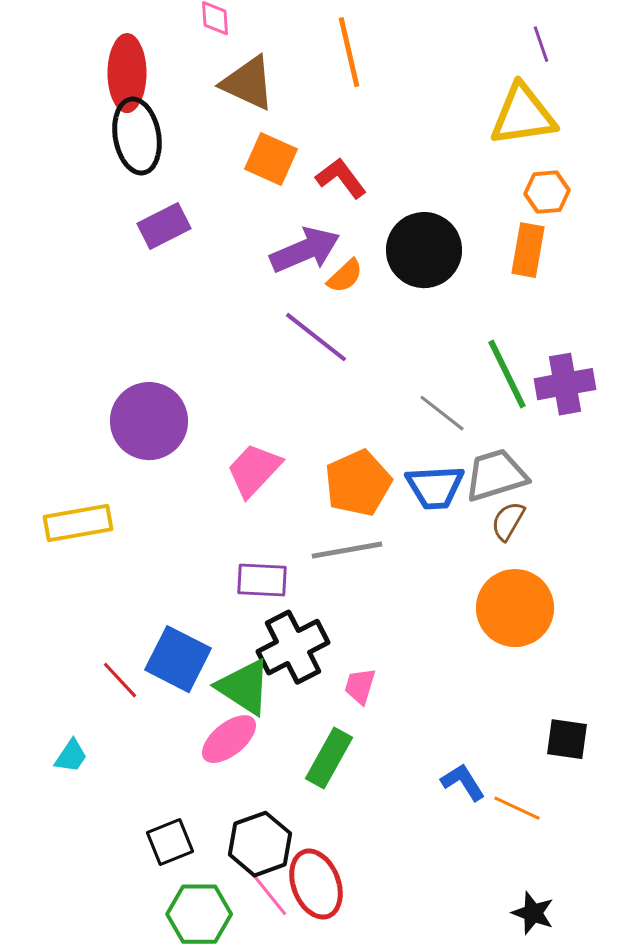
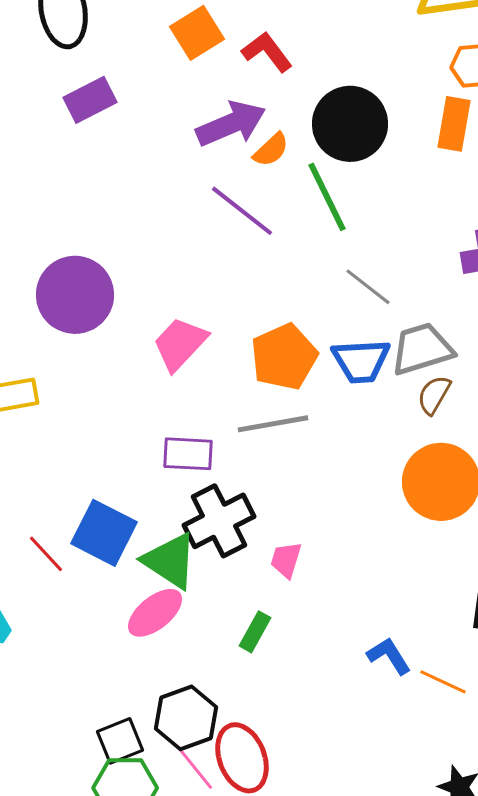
orange square: (271, 159) -> (197, 33), turned 34
green line: (507, 374) -> (327, 197), moved
green rectangle: (329, 758) -> (255, 632), size x0.7
black square: (170, 842) -> (120, 741), moved

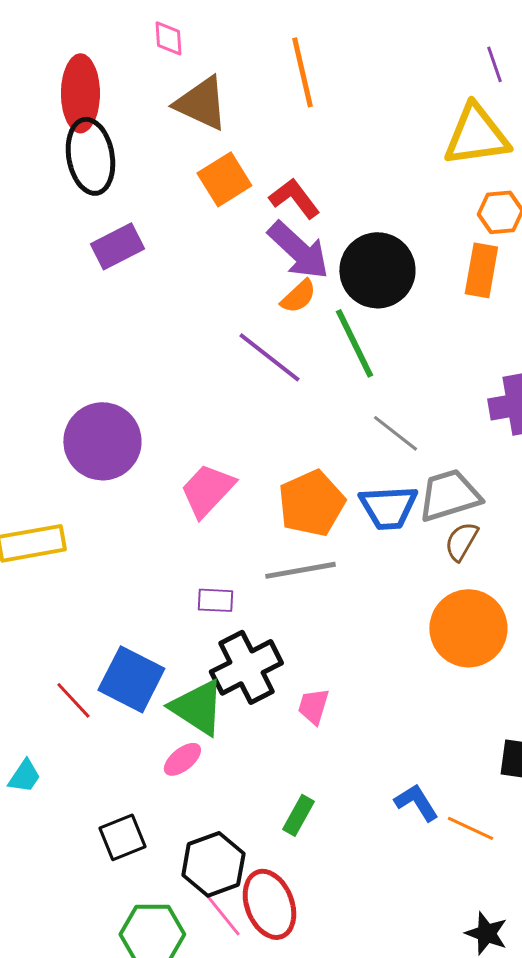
purple arrow: (231, 124) -> (298, 250), moved, turned 66
purple rectangle: (188, 454) -> (215, 600), size x0.7
pink ellipse: (155, 613) -> (182, 759), size x0.7
green rectangle: (255, 632) -> (298, 815), moved
black square: (120, 741) -> (122, 837), moved

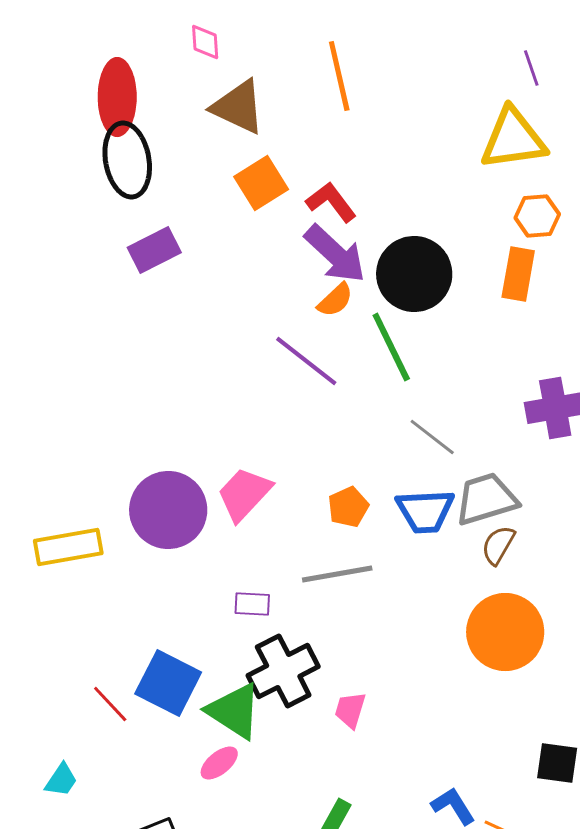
purple circle: (102, 441) -> (168, 510), moved
orange pentagon: (311, 503) -> (348, 507), size x0.6

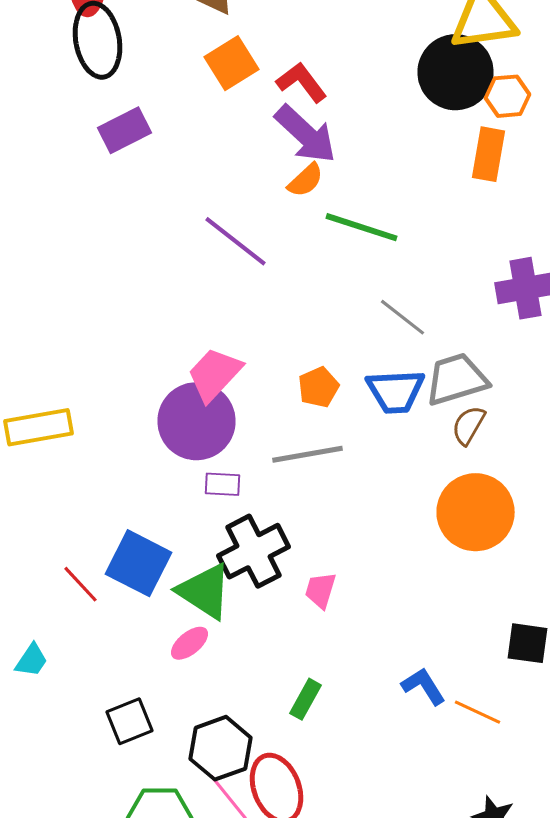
black circle: (414, 274) -> (456, 72), moved
green line: (391, 347) -> (362, 227), turned -46
purple line: (306, 361) -> (236, 241), moved
purple circle: (168, 510) -> (196, 421), moved

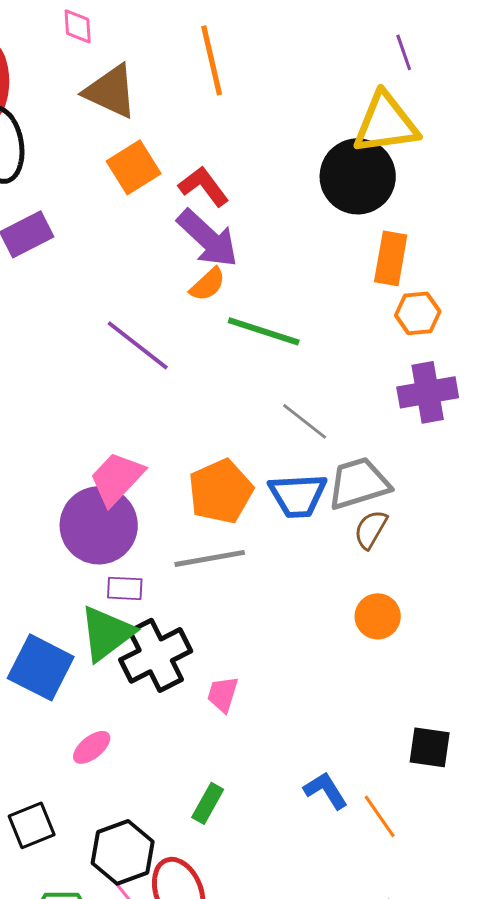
orange hexagon: (508, 96) -> (418, 313), moved
orange pentagon: (318, 387) -> (221, 491), size x1.6
orange circle: (476, 512) -> (378, 616), size x0.6
green triangle: (204, 591) -> (107, 633), moved, turned 50
orange line: (478, 712) -> (380, 816), turned 30

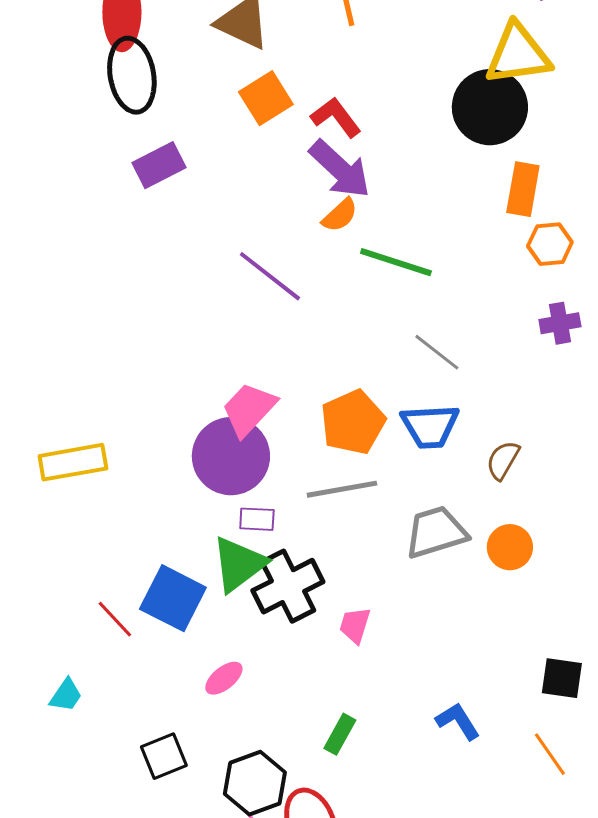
purple cross: (428, 392) -> (560, 323), size x0.7
gray trapezoid: (359, 483) -> (436, 532), moved
orange line: (380, 816) -> (550, 754), moved

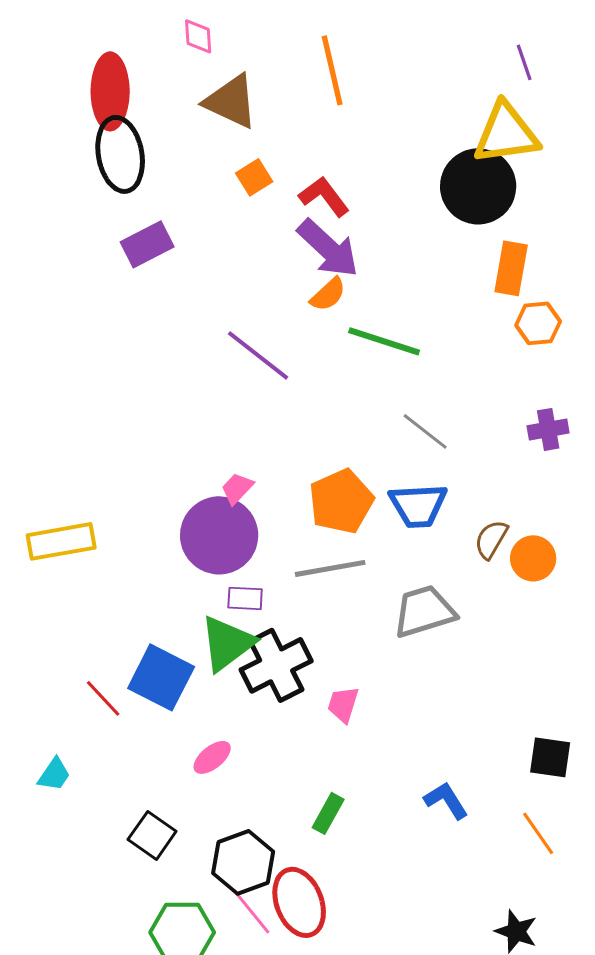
orange square: (266, 98) -> (254, 177), size x0.7
purple cross: (560, 323) -> (548, 429), moved
pink trapezoid: (249, 409) -> (237, 488), size x0.6
orange circle: (510, 547) -> (533, 558), moved
black square: (164, 756) -> (152, 835), turned -33

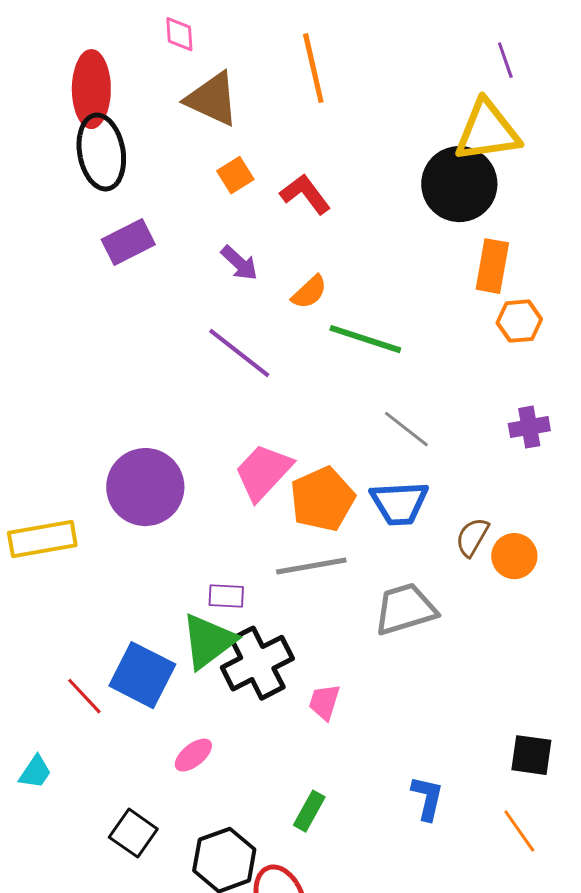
purple arrow: (328, 248) -> (239, 263), moved, size x0.6
pink trapezoid: (237, 488) -> (263, 472), moved, size x1.8
purple circle: (219, 535) -> (145, 487), moved
blue L-shape: (446, 800) -> (427, 798), turned 45

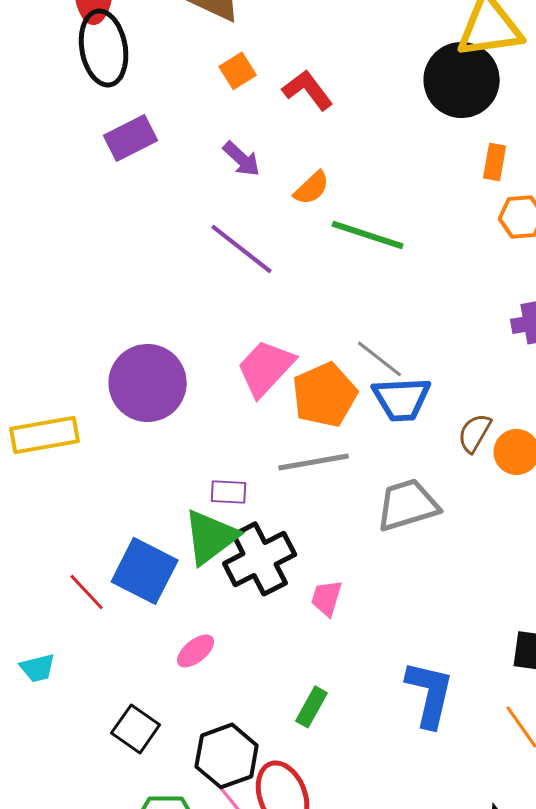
orange rectangle: (492, 266) -> (495, 162), size x0.7
gray line: (406, 429) -> (380, 359), moved
cyan trapezoid: (35, 772) -> (38, 668), turned 42
blue L-shape: (427, 798) -> (430, 694), size x1.5

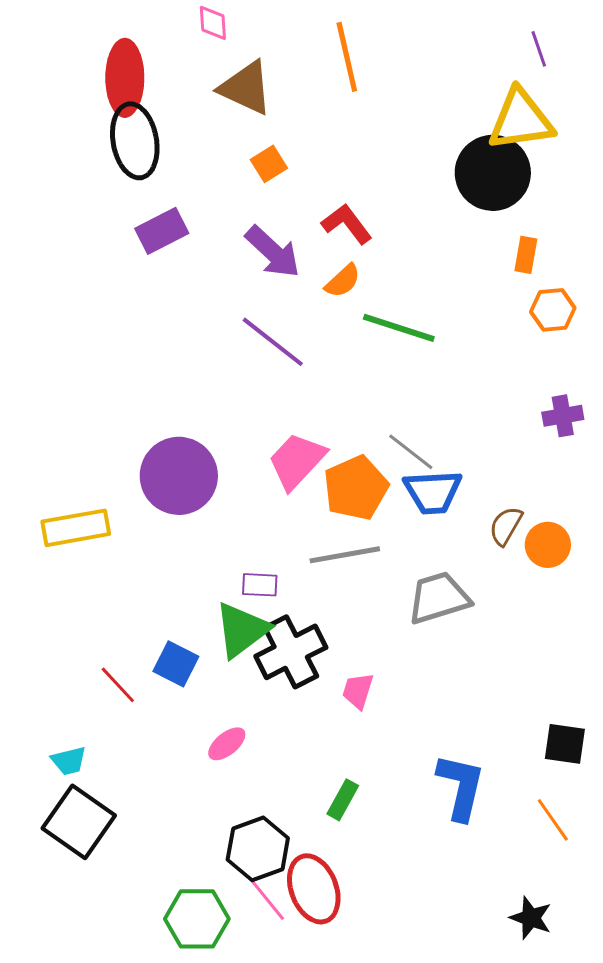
red L-shape: (308, 90) -> (347, 224), moved
purple arrow: (242, 159) -> (273, 252), size x1.5
blue square: (145, 571) -> (176, 664), size x0.7
black square: (136, 729) -> (79, 822), moved, size x1.5

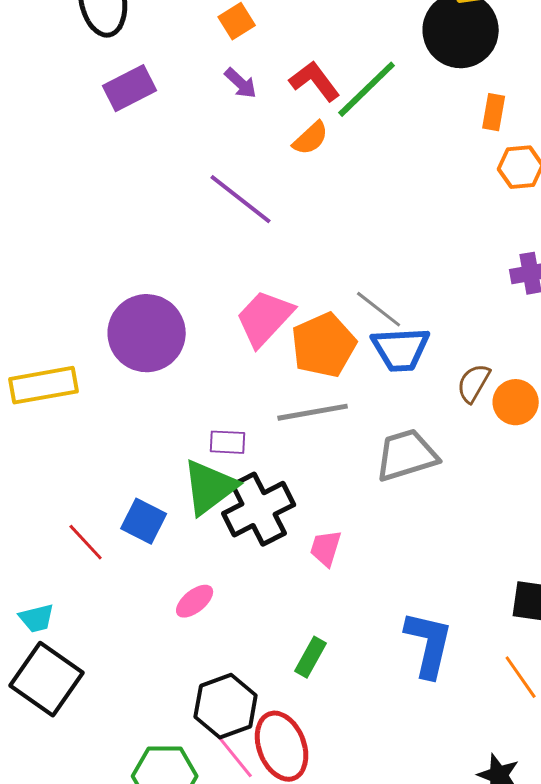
purple arrow: (273, 252) -> (241, 83), moved, size x0.6
green line: (399, 328) -> (367, 89), moved, turned -62

